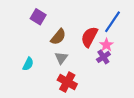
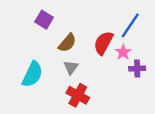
purple cross: (103, 57) -> (137, 69), moved, turned 32
cyan semicircle: (28, 64) -> (32, 74), size x1.6

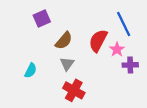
purple square: (44, 20) -> (42, 18), turned 35
blue line: (130, 25) -> (124, 24), turned -60
cyan semicircle: (32, 74) -> (31, 70), size x0.6

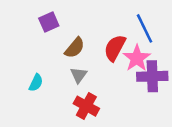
pink star: (117, 49) -> (137, 58), size x1.5
purple cross: (130, 65) -> (152, 76), size x1.6

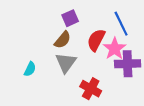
purple square: (49, 22) -> (70, 18), moved
gray triangle: (79, 75) -> (66, 63), size x1.5
red cross: (86, 106) -> (91, 89), moved

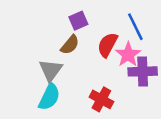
gray triangle: (66, 63) -> (51, 70), moved
cyan semicircle: (30, 69) -> (49, 97), moved, size x1.6

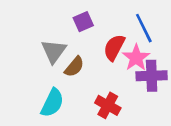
brown semicircle: (70, 45) -> (74, 67), moved
gray triangle: (51, 70) -> (54, 51), moved

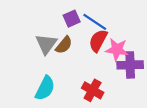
blue line: (144, 28) -> (95, 22), moved, turned -30
pink star: (136, 58) -> (117, 49), turned -30
brown semicircle: (74, 67) -> (64, 45), moved

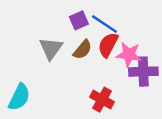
brown semicircle: (64, 45) -> (83, 50), moved
cyan semicircle: (45, 88) -> (19, 97), moved

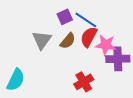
red cross: (102, 100) -> (84, 82), turned 30

